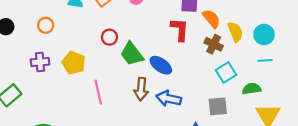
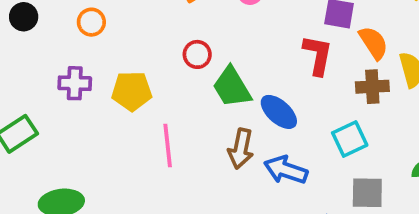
brown cross: (214, 44) -> (372, 87), turned -36
yellow pentagon: (74, 63) -> (132, 91), turned -30
cyan square: (226, 72) -> (350, 139), moved

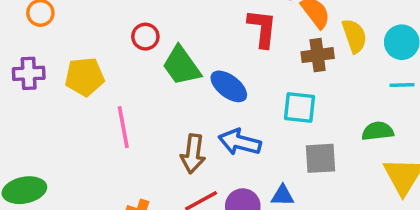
cyan square: (350, 139) -> (299, 107), turned 36
brown arrow: (241, 149) -> (193, 154), moved

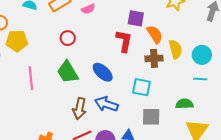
red circle: (145, 37) -> (68, 38), moved
green trapezoid: (181, 66) -> (68, 72), moved
yellow pentagon: (85, 77) -> (17, 41), moved
pink line: (123, 127) -> (31, 78), moved

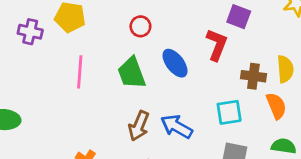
orange semicircle: (155, 34) -> (276, 106), moved
blue ellipse: (103, 72) -> (175, 63), moved
cyan square: (142, 87) -> (229, 112), turned -30

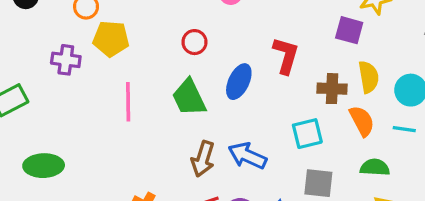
purple square: (239, 17) -> (349, 30), moved
blue ellipse: (175, 63) -> (239, 82), turned 68

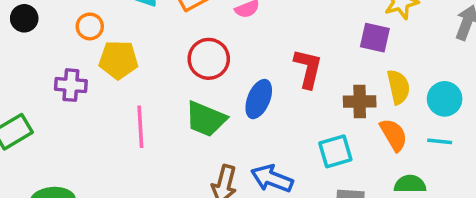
red circle: (194, 42) -> (209, 59), size x1.5
green trapezoid: (189, 98) -> (206, 119), turned -39

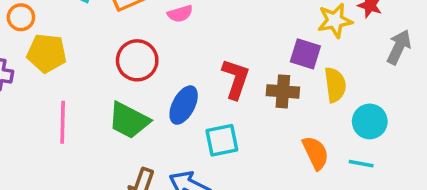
yellow semicircle: (398, 87) -> (335, 85), moved
brown cross: (360, 102) -> (283, 91), moved
cyan square: (335, 151) -> (222, 140), moved

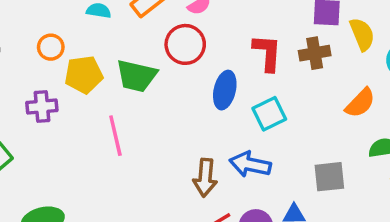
red circle: (137, 60) -> (185, 44), moved
green trapezoid: (129, 120) -> (136, 76), moved
orange semicircle: (316, 153) -> (360, 103), turned 84

